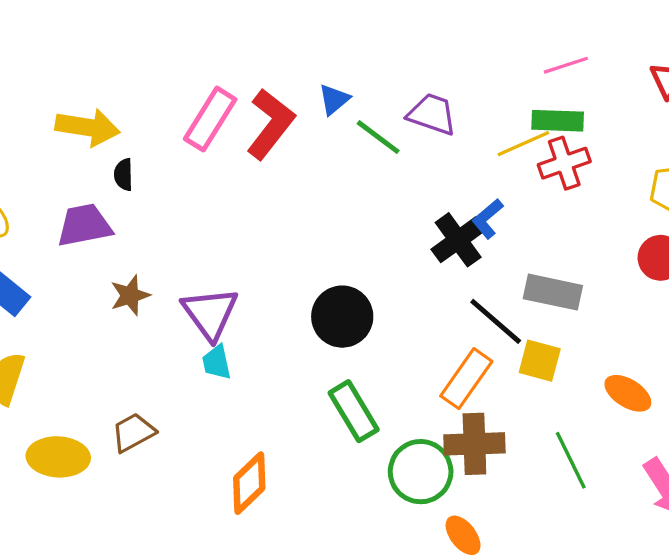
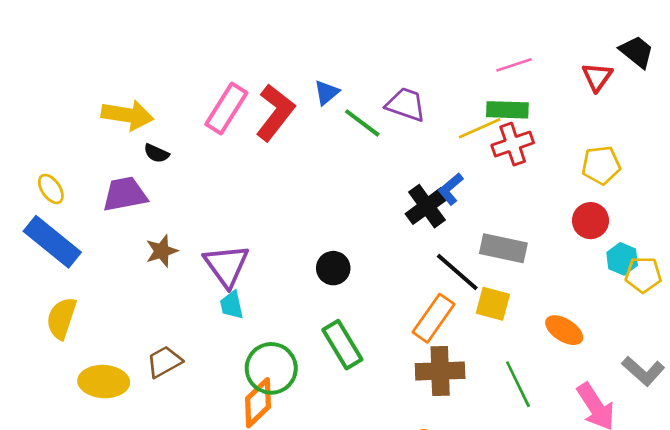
black semicircle: (124, 175) -> (156, 153), turned -65
black circle: (342, 317) -> (333, 268), size x0.7
green circle: (421, 472) -> (271, 368), moved

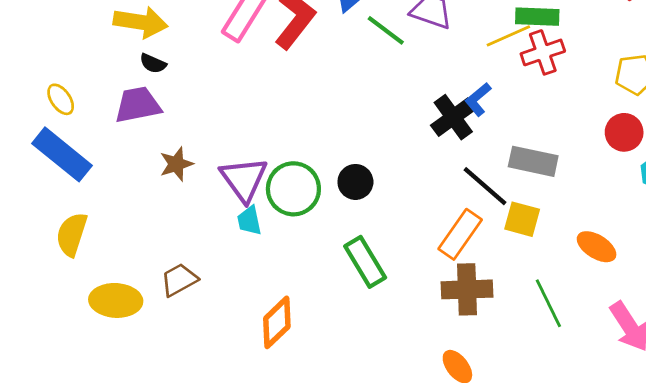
black semicircle: (156, 153) -> (153, 63), moved
green circle: (271, 368) -> (293, 189), moved

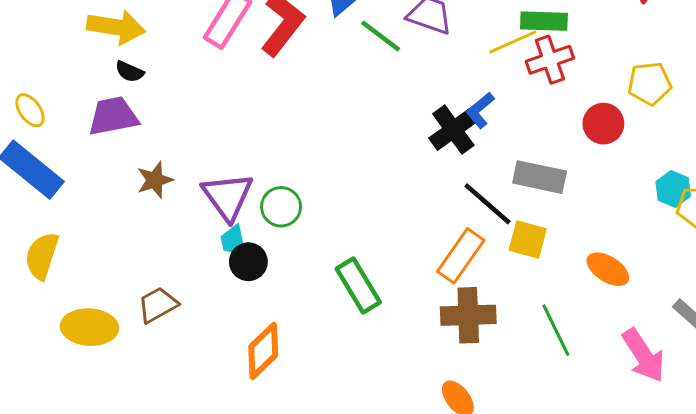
red circle: (624, 132) -> (603, 124), moved
black circle: (355, 182) -> (248, 262), moved
green circle: (293, 189) -> (281, 207), size x0.7

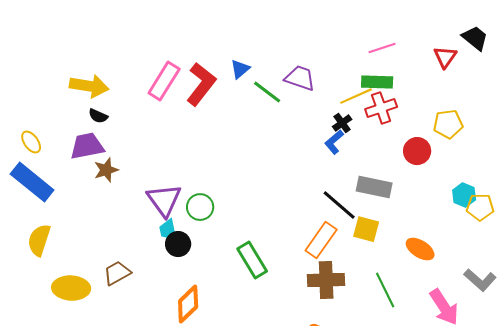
black cross: (453, 130) -> (342, 123), moved, size x0.6
brown star: (155, 180) -> (106, 170), moved

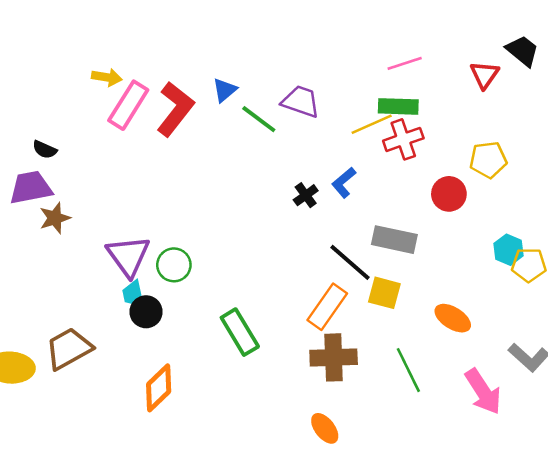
yellow arrow: (89, 86) -> (107, 77), moved, size x0.6
black cross: (342, 123) -> (306, 195), moved
brown trapezoid: (117, 273) -> (69, 349), size x1.4

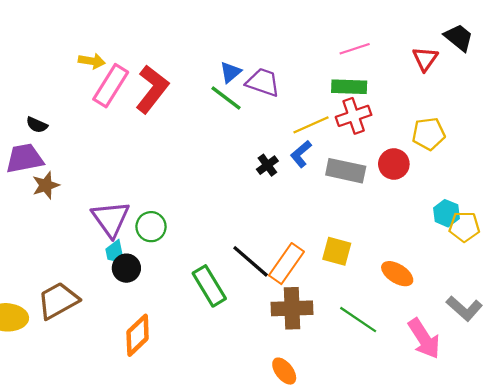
blue triangle: (225, 90) -> (230, 72), moved
yellow line: (372, 124) -> (311, 125), moved
gray rectangle: (394, 240) -> (346, 171), moved
black line: (350, 262) -> (251, 261), moved
green line: (408, 370) -> (358, 320), turned -30

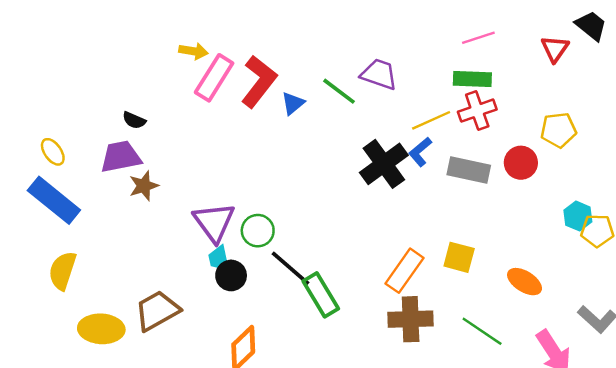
blue triangle: (230, 72) -> (293, 103), moved
black cross: (267, 165) -> (384, 164), size x2.0
black line: (251, 261) -> (290, 268), moved

